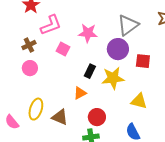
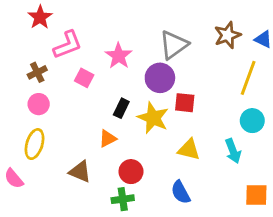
pink star: (88, 33) -> (119, 56), turned 30
red square: (143, 61) -> (185, 103), moved
yellow star: (113, 78) -> (153, 118), turned 30
yellow ellipse: (36, 109) -> (34, 144), moved

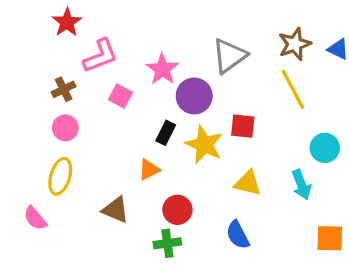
purple circle: (160, 78) -> (194, 96), moved
yellow line: (248, 78) -> (293, 89), moved, turned -48

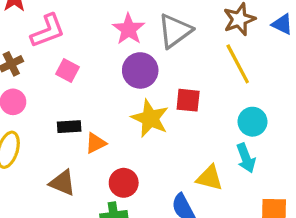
pink star: (162, 69) -> (129, 29), moved
black rectangle: (166, 133) -> (69, 127), moved, turned 60
cyan circle: (325, 148) -> (253, 122), moved
yellow triangle: (248, 183) -> (210, 178), moved

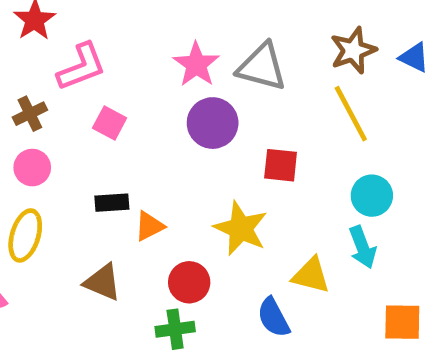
gray triangle: (175, 31) -> (262, 67), turned 51
yellow star: (150, 118) -> (241, 228), moved

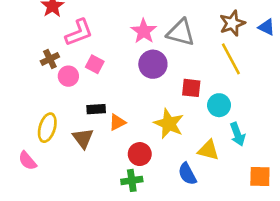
pink circle: (32, 168) -> (68, 76), moved
cyan circle: (372, 196) -> (219, 105), moved
brown triangle: (103, 282) -> (83, 138), moved, turned 30

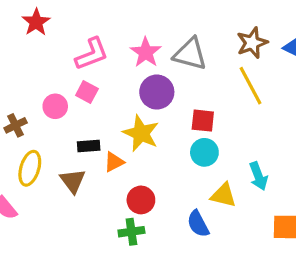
pink L-shape: (79, 33) -> (92, 54), moved
brown cross: (50, 59) -> (16, 125), moved
cyan circle: (219, 105) -> (204, 152), moved
yellow star: (169, 124) -> (141, 133), moved

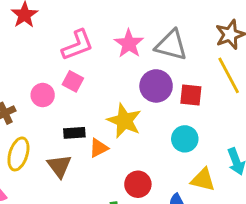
purple circle: (157, 92) -> (156, 86), moved
red square: (203, 121) -> (191, 95), moved
red circle: (141, 200) -> (138, 184), moved

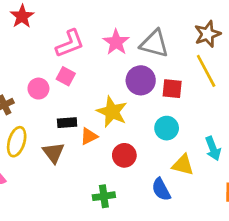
red circle: (138, 184) -> (124, 155), moved

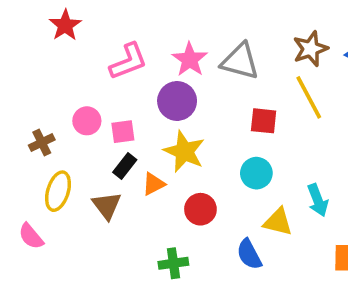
pink square: (66, 76) -> (123, 132), moved, turned -36
purple circle: (141, 80) -> (177, 101), moved
black rectangle: (67, 123) -> (125, 166), turned -48

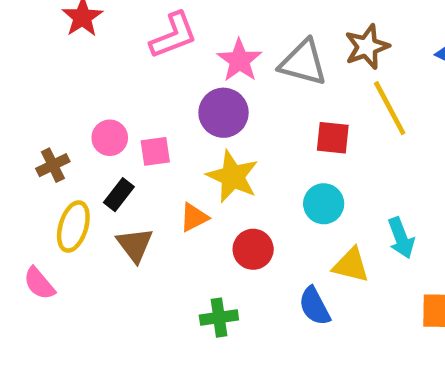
brown star: (310, 49) -> (367, 47), moved
pink L-shape: (128, 61) -> (173, 35), moved
black rectangle: (125, 166) -> (119, 195), moved

